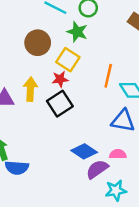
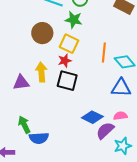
black square: (60, 104) -> (67, 81), turned -35

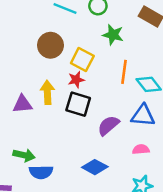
green star: (74, 20) -> (113, 35), moved
blue diamond: (92, 117) -> (95, 167), moved
green arrow: (24, 125) -> (24, 155), turned 126
purple semicircle: (105, 131) -> (108, 125), moved

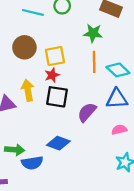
green star: (113, 35) -> (93, 33), moved
yellow square: (82, 59) -> (55, 56), turned -30
blue diamond: (95, 167) -> (58, 143), moved

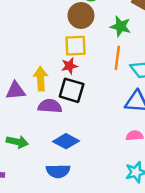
brown circle: (24, 47) -> (81, 16), moved
purple semicircle: (87, 112) -> (50, 106), moved, turned 45
blue semicircle: (32, 163) -> (58, 171), moved

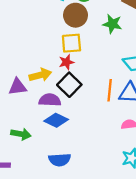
orange line: (117, 58) -> (110, 90), moved
yellow arrow: (41, 79) -> (40, 75), turned 80
black square: (72, 90) -> (69, 85), turned 30
blue diamond: (66, 141) -> (56, 120), moved

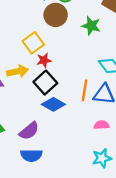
yellow square: (71, 43) -> (33, 43), moved, turned -35
purple semicircle: (50, 100) -> (29, 131), moved, turned 135
blue diamond: (56, 120) -> (53, 104), moved

